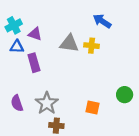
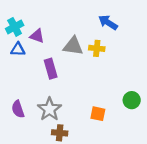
purple rectangle: (34, 63) -> (51, 69), moved

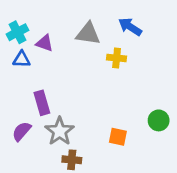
gray triangle: (73, 46) -> (88, 34), moved
purple rectangle: (51, 69) -> (42, 103), moved
purple semicircle: (18, 109) -> (22, 131), turned 60

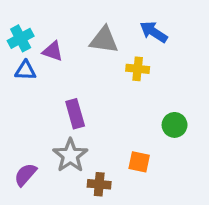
purple rectangle: (42, 103) -> (75, 114), moved
green circle: (159, 120) -> (175, 125), moved
purple semicircle: (22, 131) -> (25, 175), moved
brown cross: (72, 160) -> (99, 184), moved

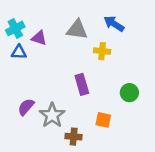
purple rectangle: (75, 114) -> (82, 84), moved
purple semicircle: (25, 175) -> (26, 107), moved

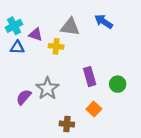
yellow cross: (102, 51) -> (56, 46), moved
purple rectangle: (82, 84) -> (90, 77), moved
gray star: (52, 115) -> (47, 88), moved
orange square: (103, 120) -> (94, 109), turned 32

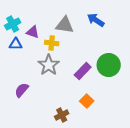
purple rectangle: (90, 77) -> (83, 71), turned 60
green circle: (118, 84) -> (109, 65), moved, size x1.5
gray star: (47, 88) -> (49, 65), moved
brown cross: (67, 124) -> (62, 115), turned -32

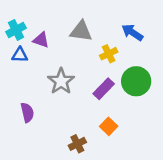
blue arrow: (96, 20) -> (132, 32), moved
yellow cross: (52, 43) -> (109, 54), moved, turned -32
purple semicircle: (22, 90) -> (27, 113), turned 126

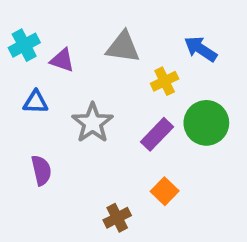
blue triangle: (20, 55) -> (36, 102), moved

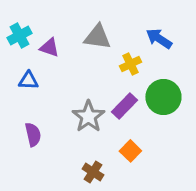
gray star: (93, 123) -> (88, 116), moved
brown cross: (117, 218) -> (93, 172), turned -30

